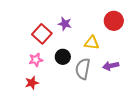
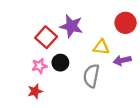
purple star: (65, 24) -> (71, 26), size x1.5
black circle: (63, 57) -> (60, 63), moved
purple arrow: (111, 66) -> (122, 60), moved

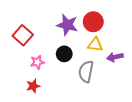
red circle: (126, 23) -> (93, 22), moved
red square: (46, 37) -> (23, 35), moved
black circle: (60, 63) -> (64, 54), moved

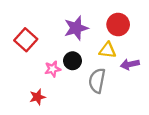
red circle: (93, 22) -> (118, 25), moved
purple star: (67, 25) -> (76, 28), turned -30
pink star: (37, 62) -> (53, 69), moved

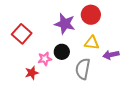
red circle: (118, 25) -> (91, 15), moved
purple star: (76, 28) -> (65, 24), turned 30
red star: (37, 97) -> (32, 73), moved

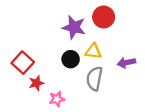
red square: (22, 34) -> (23, 63), moved
yellow triangle: (92, 43) -> (93, 51), moved
pink star: (45, 59) -> (57, 99), moved

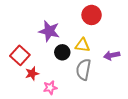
purple star: (74, 27) -> (49, 31), moved

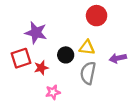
purple star: (49, 31) -> (36, 33), moved
red square: (20, 55) -> (21, 58), turned 30
red star: (32, 74) -> (41, 68), moved

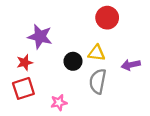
red square: (21, 58) -> (23, 88), moved
red star: (41, 68) -> (25, 62), moved

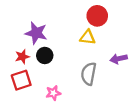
yellow triangle: (97, 53) -> (88, 37), moved
black circle: (73, 61) -> (45, 55), moved

